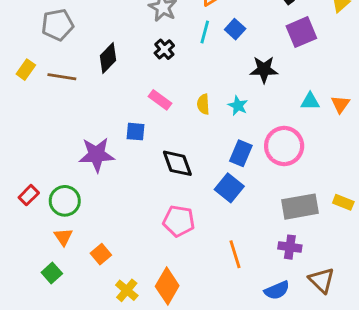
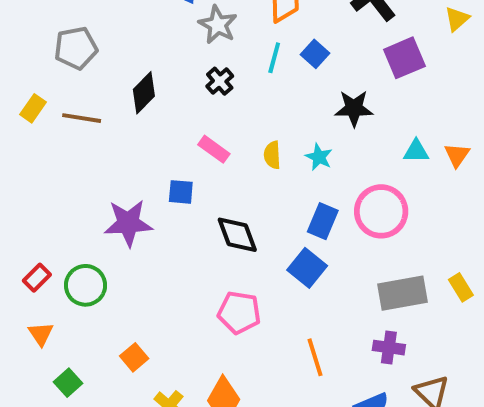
yellow rectangle: (343, 202) -> (461, 287), turned 36
orange triangle: (63, 237) -> (41, 334), moved

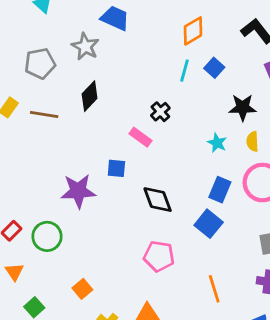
gray star: (218, 25) -> (85, 46), moved
black cross: (220, 81) -> (160, 112), moved
yellow semicircle: (272, 155) -> (253, 141), moved

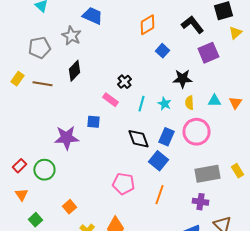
cyan line: (184, 71) -> (141, 104), moved
black diamond: (158, 200) -> (138, 139), moved
orange line: (214, 289) -> (159, 195), moved, turned 36

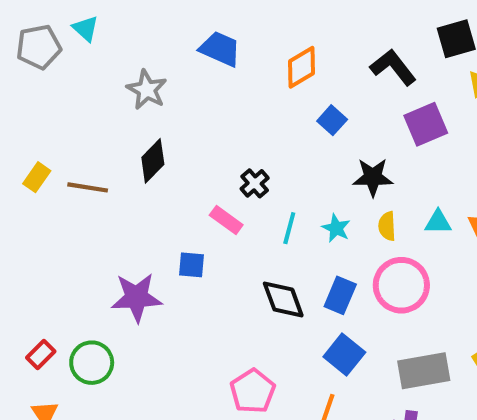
blue trapezoid: (92, 16) -> (220, 49), moved
gray pentagon: (39, 48) -> (39, 47), moved
blue square: (158, 161) -> (344, 354), moved
pink pentagon: (123, 184) -> (253, 391), turned 30

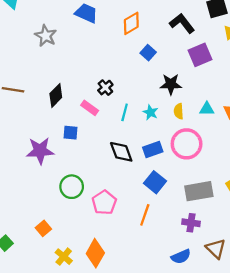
black diamond: (153, 161) -> (56, 95), moved
blue rectangle: (340, 295) -> (153, 150), turned 48
green circle: (92, 363) -> (72, 187), moved

